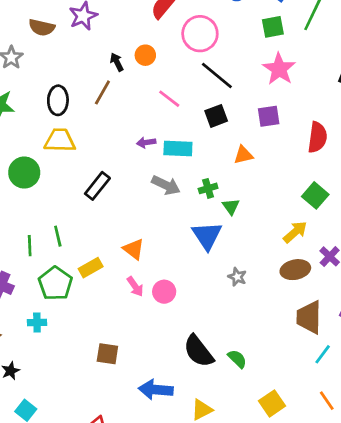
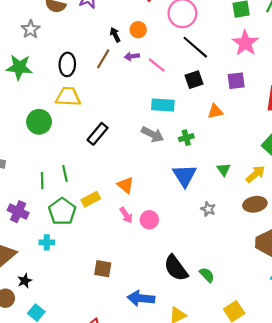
purple arrow: (146, 142) -> (132, 56), moved
green triangle: (231, 207) -> (224, 169), moved

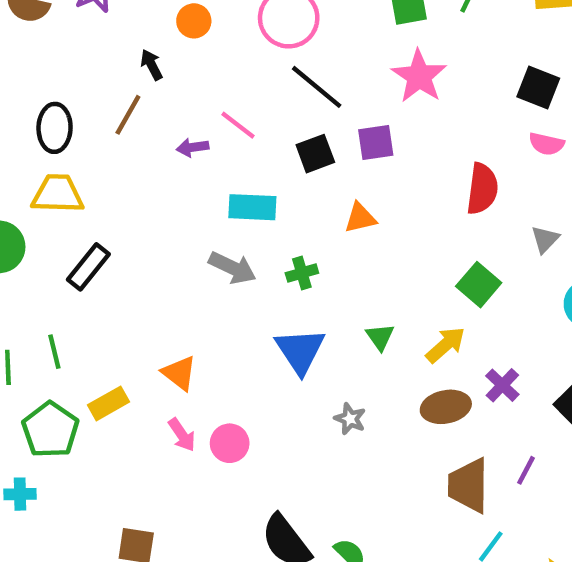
orange circle: (138, 30) -> (194, 21), moved
purple arrow: (132, 56) -> (193, 147), moved
purple square: (236, 81) -> (376, 142), moved
black rectangle: (98, 134) -> (88, 267), moved

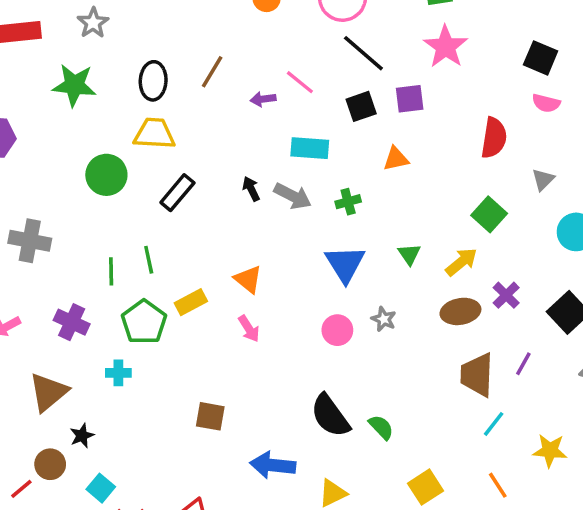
black arrow: (152, 65) -> (251, 189), moved
pink circle: (230, 443) -> (337, 330), moved

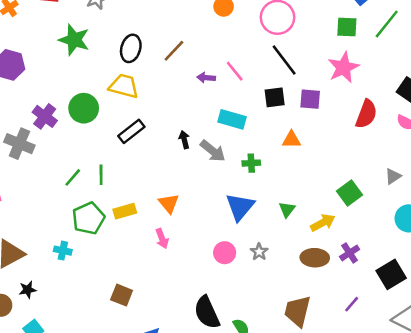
red semicircle: (494, 138) -> (366, 114), moved
green line: (111, 271) -> (73, 177), turned 30
purple cross: (72, 322) -> (45, 116), moved
brown trapezoid: (477, 375) -> (297, 311), moved

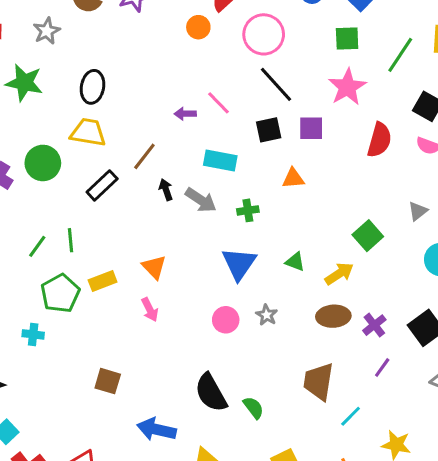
green line: (387, 24) -> (400, 55), moved
brown line: (174, 51) -> (144, 156), moved
green triangle: (287, 209) -> (295, 262), turned -42
purple cross: (350, 253) -> (374, 325), moved

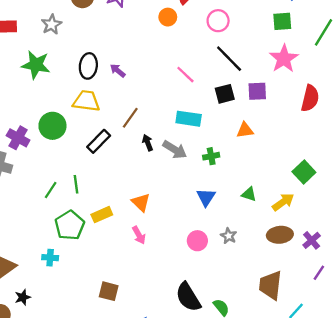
pink circle: (264, 34) -> (218, 21), size x0.7
purple arrow: (185, 114) -> (118, 71), moved, turned 42
blue triangle: (239, 264) -> (206, 197), size x0.7

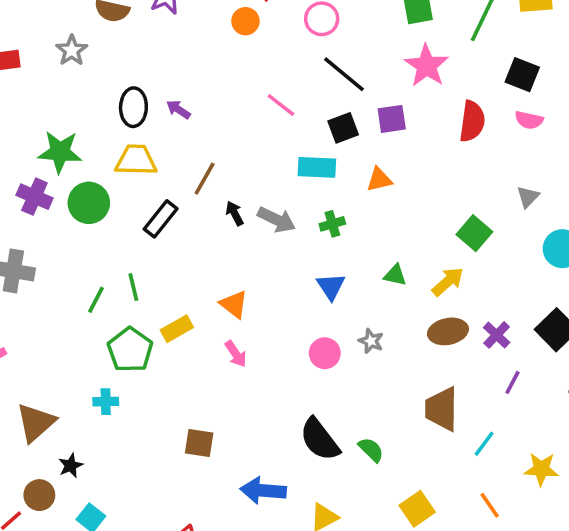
green star: (36, 65) -> (60, 152), moved
cyan rectangle: (189, 119) -> (317, 167), moved
purple cross: (18, 138) -> (34, 197), moved

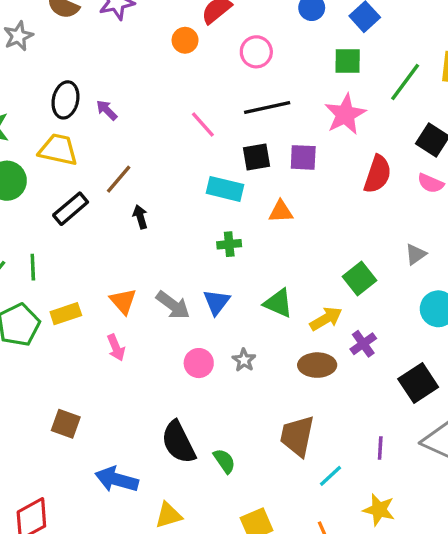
black line: (344, 74) -> (267, 107), turned -63
gray arrow: (277, 220) -> (173, 305), moved
green triangle: (395, 275) -> (278, 303), size x1.4
purple cross: (497, 335) -> (363, 344), moved
purple line: (513, 382) -> (380, 448), moved, turned -35

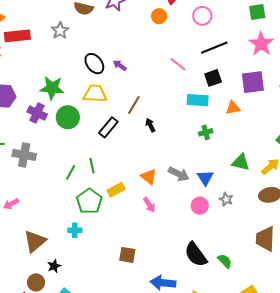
black ellipse: (65, 100) -> (94, 64), turned -40
purple square: (303, 157) -> (253, 82), moved, size x1.4
blue triangle: (217, 302) -> (205, 178), moved

